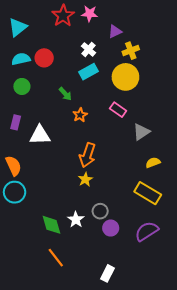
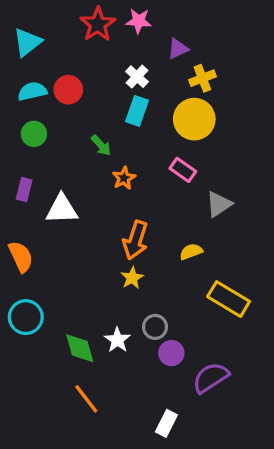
cyan rectangle: (88, 72) -> (137, 111), turned -42
yellow semicircle: (153, 163) -> (191, 252), moved
cyan circle: (15, 192) -> (26, 317), moved
purple semicircle: (147, 231) -> (211, 378), moved

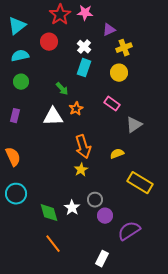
red circle: (68, 90) -> (49, 42), moved
yellow circle: (194, 119) -> (119, 73), size x0.7
white triangle: (62, 209) -> (53, 117), moved
orange arrow: (135, 240) -> (83, 147), turned -35

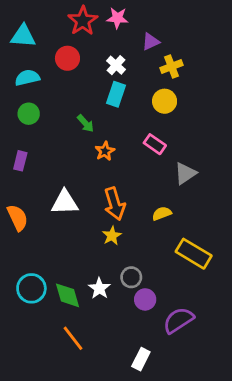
cyan triangle: (17, 26) -> (23, 36), turned 42
white triangle: (53, 117) -> (65, 202), moved
cyan circle: (16, 194) -> (31, 288), moved

